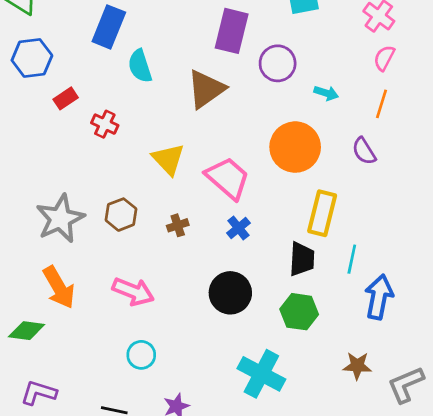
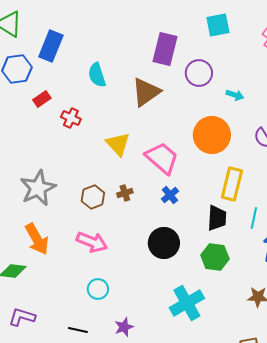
blue rectangle: (109, 27) -> (51, 46), moved
brown hexagon: (121, 215) -> (93, 197), moved
cyan cross: (261, 374) -> (187, 303), turned 32

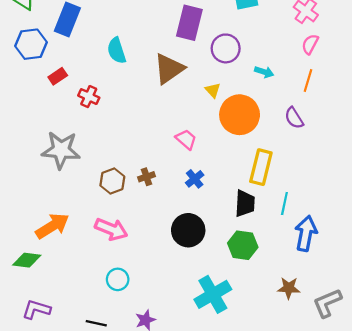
yellow triangle: (118, 144) -> (213, 90), moved, size x0.6
pink trapezoid: (162, 158) -> (186, 139), size x0.6
gray star: (38, 188) -> (61, 150), moved, turned 30
orange arrow: (37, 239) -> (52, 226), turned -92

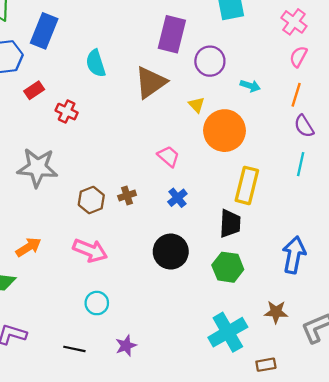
purple semicircle: (294, 118) -> (304, 126), moved
cyan line: (284, 203) -> (301, 164), moved
orange arrow: (52, 226) -> (28, 247), size x0.7
cyan cross: (213, 294) -> (228, 332), moved

